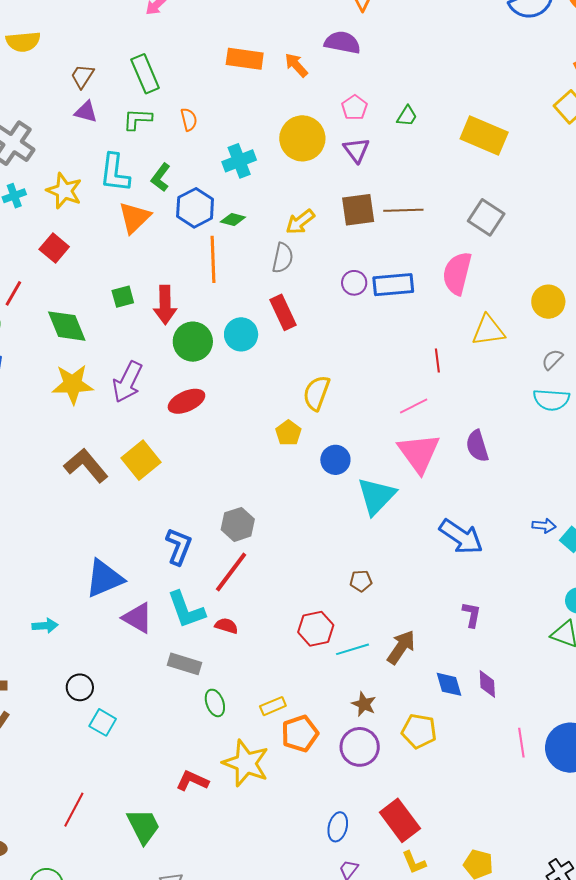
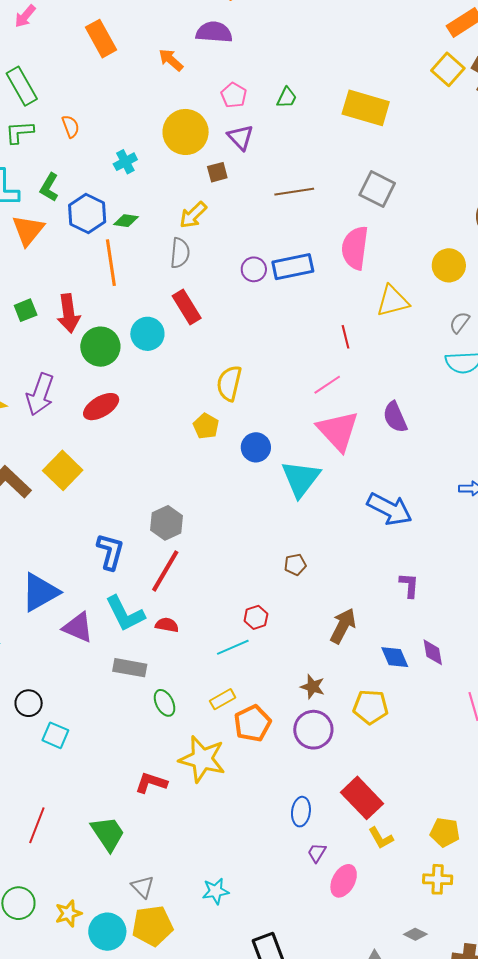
orange rectangle: (245, 59) -> (101, 39), moved, turned 60
cyan cross: (239, 161) -> (125, 162), size x0.7
brown square: (358, 210) -> (217, 172), moved, size x0.6
red hexagon: (316, 629) -> (256, 617), size x0.7
cyan line: (352, 649) -> (233, 647), moved

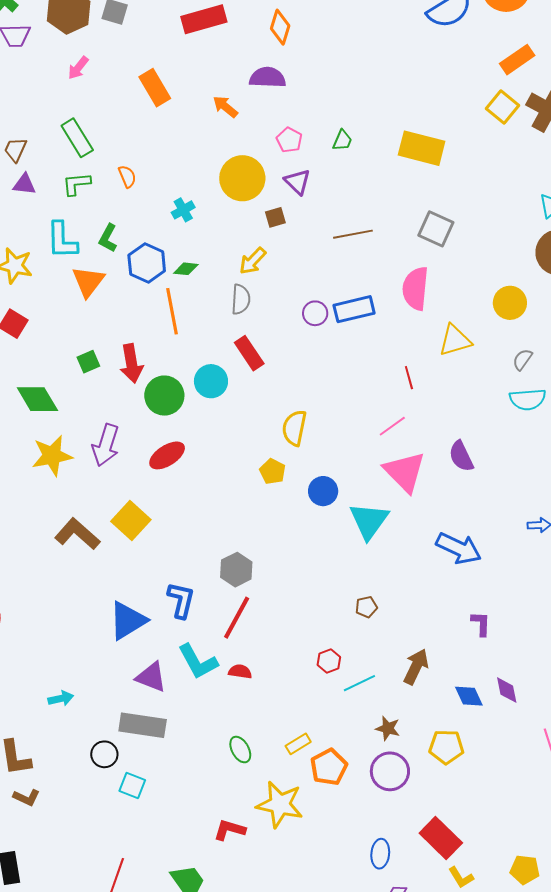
blue triangle: (40, 592) -> (128, 621), moved
cyan line: (233, 647) -> (359, 683), moved
gray rectangle: (130, 668) -> (143, 725), moved, size x1.4

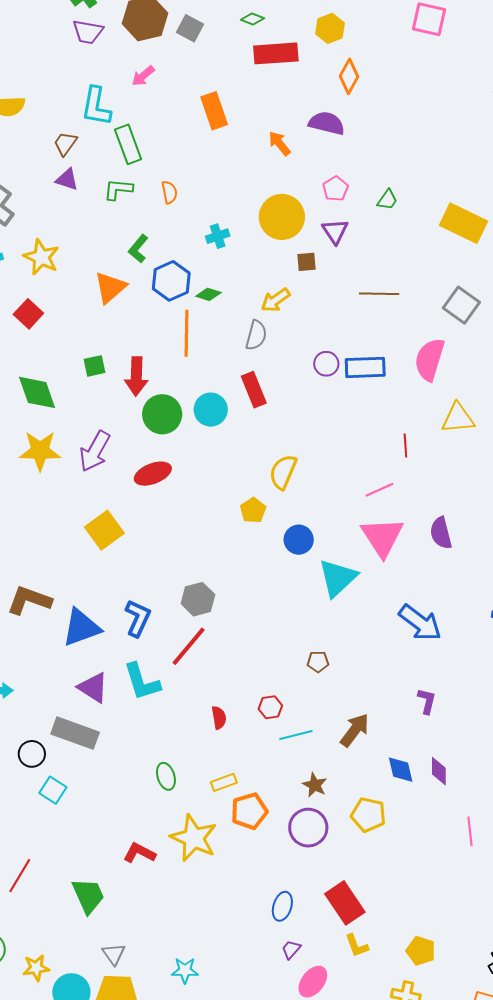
cyan L-shape: (62, 240) -> (96, 106), moved
brown L-shape: (77, 534) -> (29, 600), moved, turned -33
red semicircle: (240, 671) -> (219, 718), moved, turned 60

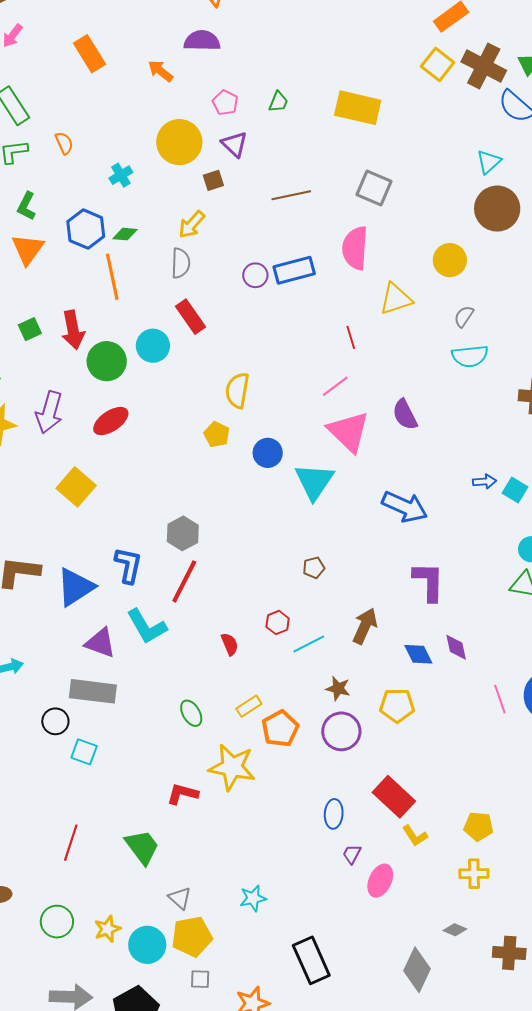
green L-shape: (138, 249) -> (26, 206), moved
purple L-shape: (427, 701) -> (429, 582), size x1.6

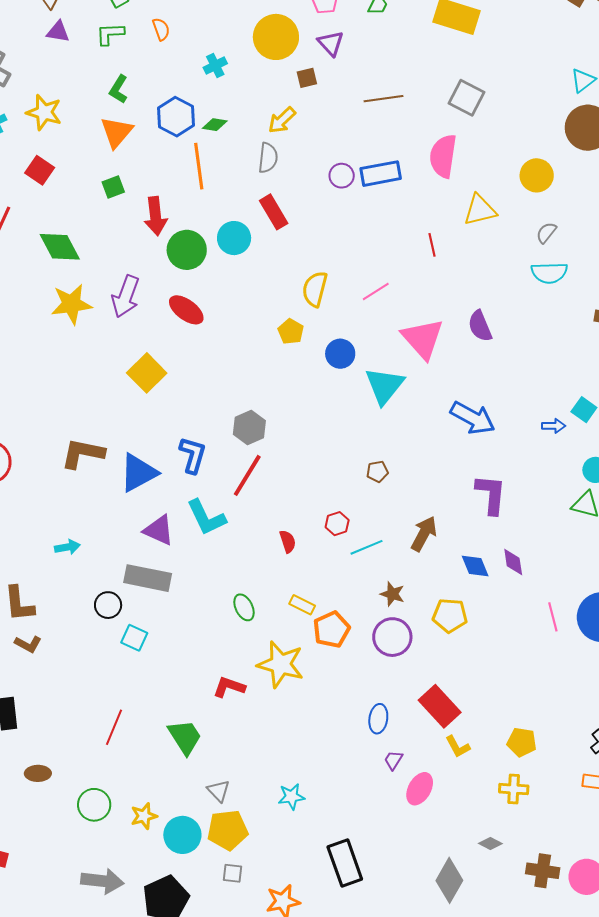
green square: (30, 329) -> (113, 187), moved
pink line: (335, 386) -> (376, 292), moved
red ellipse: (111, 421) -> (186, 310), turned 66
blue arrow: (484, 482) -> (554, 426), moved
yellow rectangle: (249, 706) -> (302, 605), turned 55

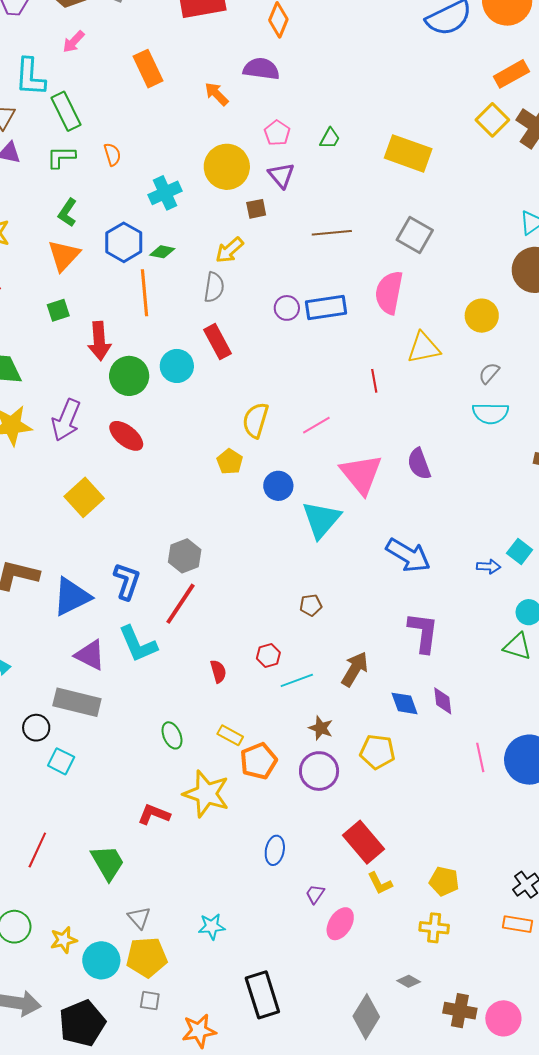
cyan cross: (215, 66) -> (165, 193), size x1.4
blue ellipse: (378, 719) -> (275, 850), moved

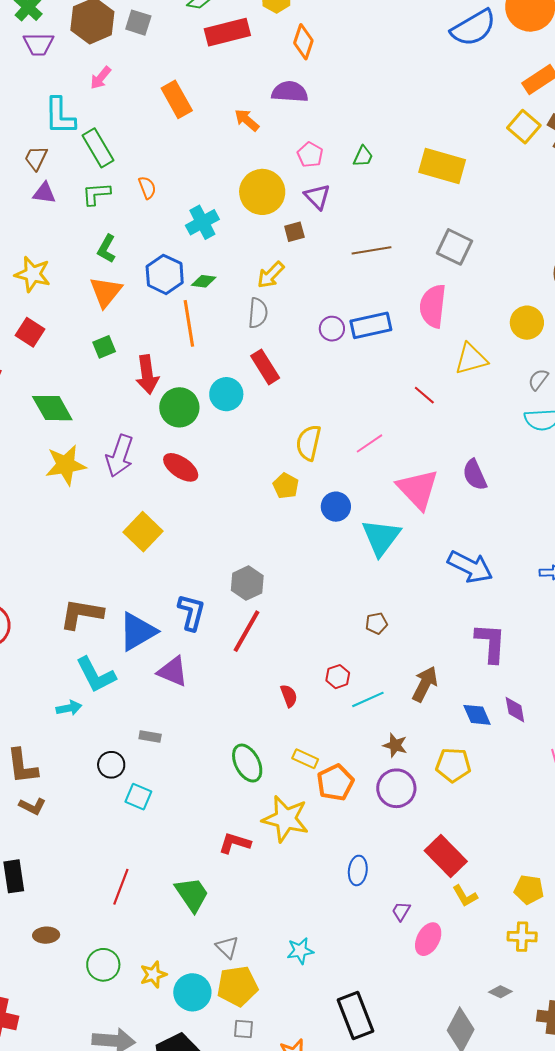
red line: (374, 381) -> (424, 395), turned -35
cyan L-shape: (138, 644) -> (96, 675), moved
purple triangle: (90, 655) -> (173, 671), moved
gray rectangle: (77, 702) -> (150, 737), size x0.5
green ellipse: (172, 735) -> (247, 763), size x1.4

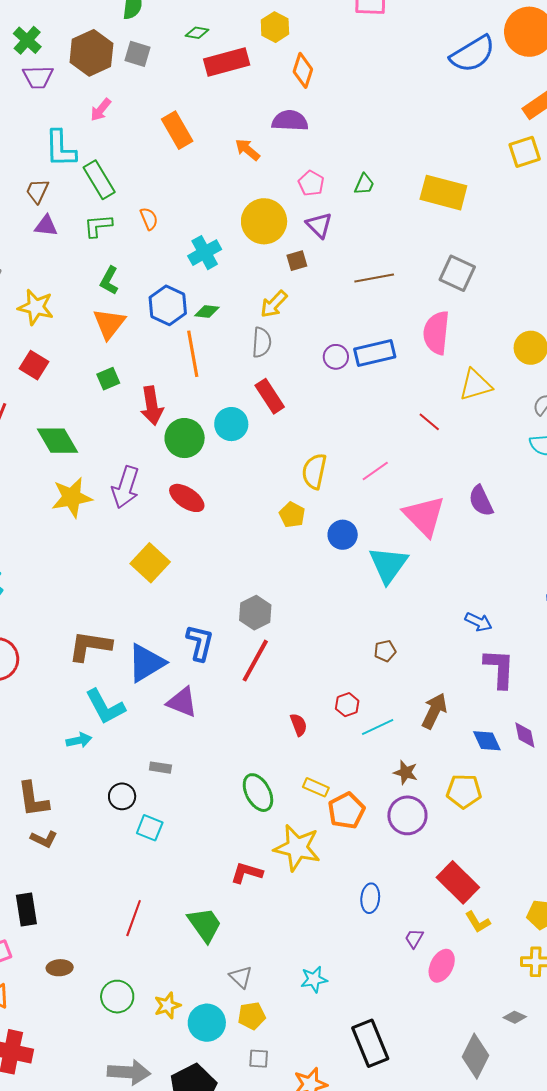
yellow square: (524, 127) -> (525, 152), turned 32
blue arrow: (470, 567) -> (478, 622), moved, size x0.6
yellow pentagon: (237, 986) -> (252, 1016), size x0.7

